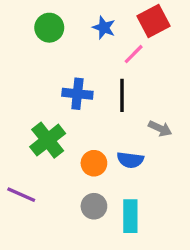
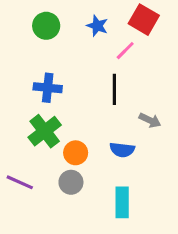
red square: (153, 21) -> (144, 20), turned -32
blue cross: (77, 94) -> (48, 88), moved
orange circle: (94, 163) -> (76, 153), moved
gray circle: (94, 206) -> (71, 182), moved

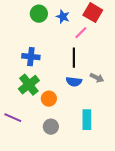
green circle: (46, 26) -> (39, 14), moved
blue semicircle: (122, 150) -> (74, 82), moved
gray circle: (71, 182) -> (51, 127), moved
cyan rectangle: (122, 202) -> (87, 120), moved

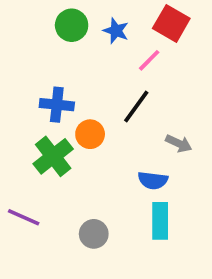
black line: (74, 58) -> (136, 106), turned 36
blue semicircle: (74, 82) -> (153, 180), moved
orange circle: (49, 99) -> (90, 134), moved

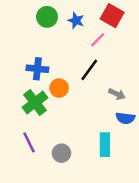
blue semicircle: (153, 180) -> (125, 118), moved
purple line: (24, 217) -> (29, 142), moved, turned 40

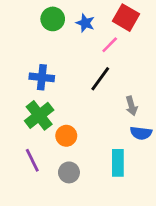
orange circle: (59, 88) -> (66, 136), moved
gray arrow: (117, 94) -> (131, 106), turned 49

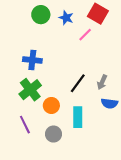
black line: (100, 79) -> (78, 83), moved
gray arrow: (131, 106) -> (102, 82), turned 40
cyan rectangle: (118, 163) -> (78, 117), moved

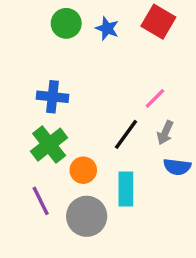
pink line: (85, 35) -> (155, 98), moved
gray circle: (53, 134) -> (87, 216), size x1.5

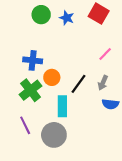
pink line: (155, 98) -> (105, 54), moved
orange circle: (83, 170) -> (52, 77), moved
cyan rectangle: (126, 189) -> (62, 106), moved

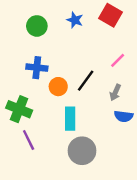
green circle: (41, 15) -> (37, 26), moved
black line: (78, 84) -> (86, 81), moved
green cross: (31, 90) -> (19, 109), moved, turned -30
gray circle: (54, 135) -> (82, 151), moved

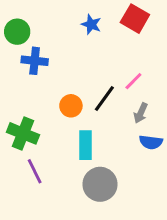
green circle: (37, 26) -> (17, 32), moved
pink line: (118, 60) -> (133, 81), moved
blue cross: (37, 68) -> (35, 61), moved

